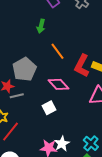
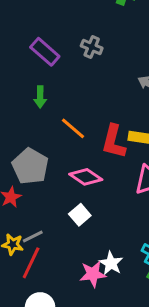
gray line: (17, 96) -> (33, 236), moved

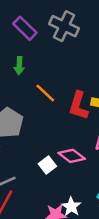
gray cross: (92, 47) -> (64, 26), size x1.6
pink diamond: (86, 177) -> (72, 156), moved

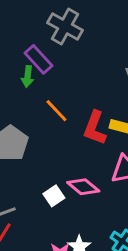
gray cross: (64, 26) -> (65, 26), moved
purple rectangle: (25, 28) -> (39, 59), moved

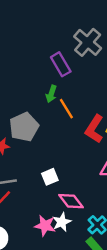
green arrow: (28, 76) -> (51, 94), moved
pink diamond: (83, 187) -> (71, 201), moved

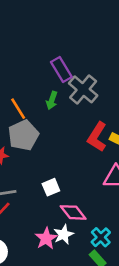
gray cross: (88, 42) -> (83, 89), moved
orange line: (66, 109) -> (18, 109), moved
pink star: (45, 226) -> (46, 238), turned 30

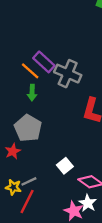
green arrow: (52, 100) -> (32, 93), moved
orange line: (18, 109) -> (30, 71), moved

